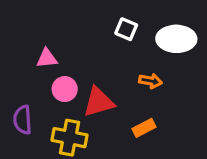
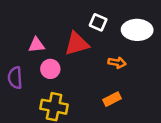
red triangle: (99, 102) -> (77, 44), moved
purple semicircle: (23, 120) -> (15, 78), moved

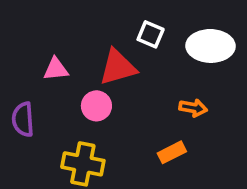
orange arrow: (117, 63) -> (193, 108), moved
pink circle: (50, 69) -> (96, 106), moved

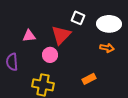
red triangle: (118, 67) -> (61, 35), turned -30
orange arrow: (193, 108) -> (107, 48), moved

